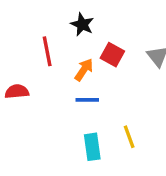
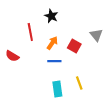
red square: (112, 55) -> (74, 46), moved
red semicircle: (17, 91) -> (12, 56), turned -144

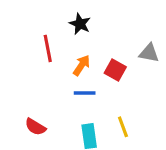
gray triangle: (96, 35) -> (149, 53), turned -40
red semicircle: (12, 56) -> (35, 127), moved

